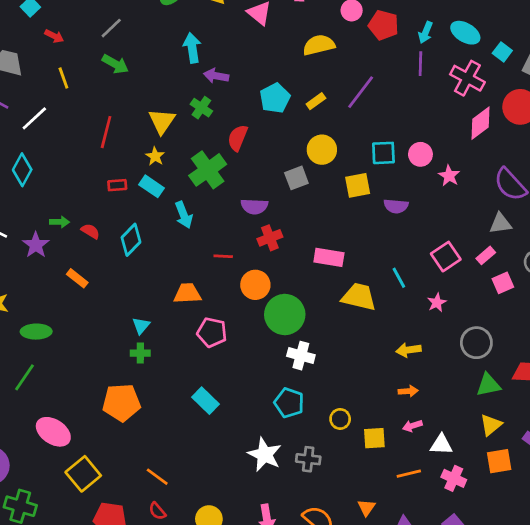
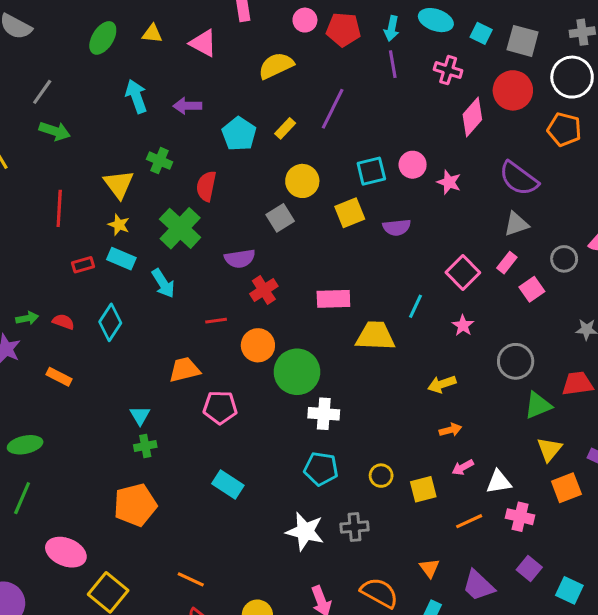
purple arrow: (216, 76) -> (187, 106), moved
pink cross: (467, 78) -> (448, 70), size x0.7
cyan line: (399, 278) -> (415, 306), turned 65

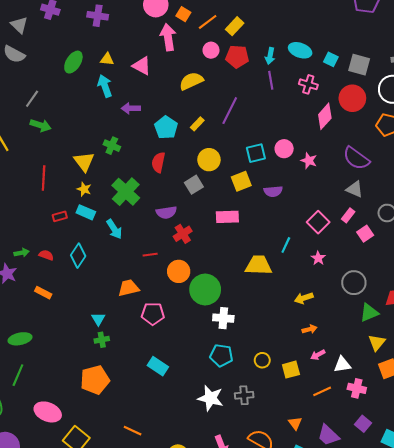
cyan arrow: (136, 96) -> (105, 86), moved
red semicircle: (206, 186) -> (158, 162), moved
gray triangle: (516, 224) -> (355, 189), turned 42
pink rectangle: (333, 299) -> (227, 217), moved

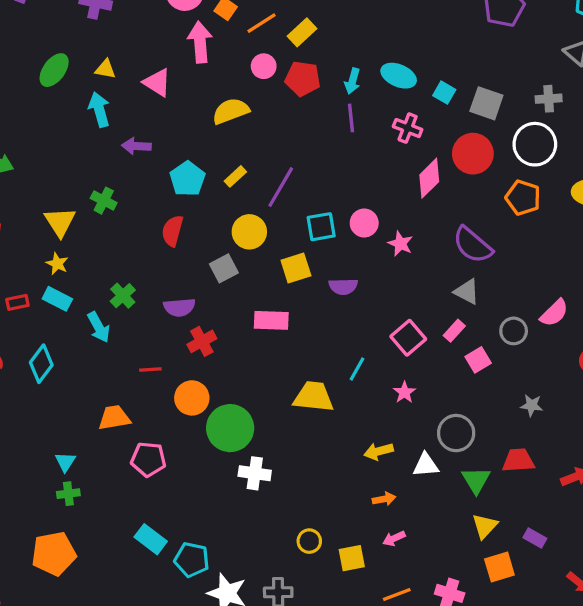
purple line: (230, 111) -> (281, 187), moved
green cross: (126, 192) -> (123, 296), moved, size x0.6
green triangle: (369, 313) -> (476, 480), turned -42
cyan pentagon: (221, 355) -> (192, 560), moved
white triangle: (342, 365) -> (426, 465), moved

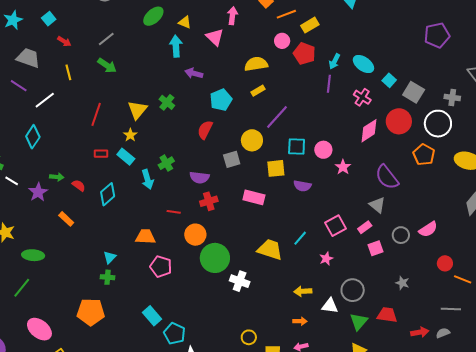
pink arrow: (200, 42) -> (232, 16), moved, size x0.7
yellow rectangle: (235, 176) -> (258, 91), moved
white cross: (255, 473) -> (240, 281), moved

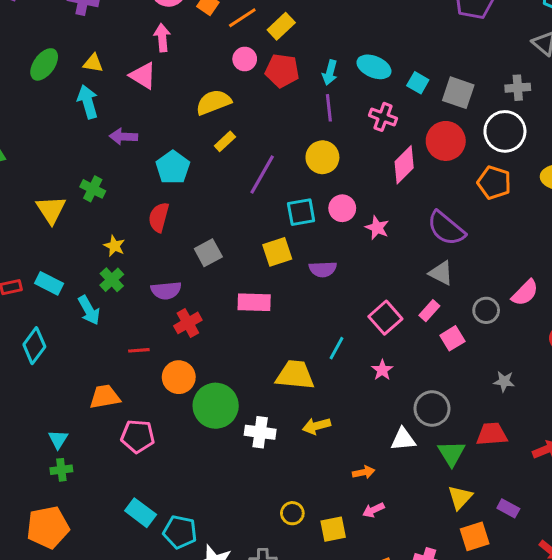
yellow star: (130, 135) -> (114, 246), moved
yellow circle: (252, 140) -> (322, 157), moved
yellow arrow: (303, 291) -> (316, 426), moved

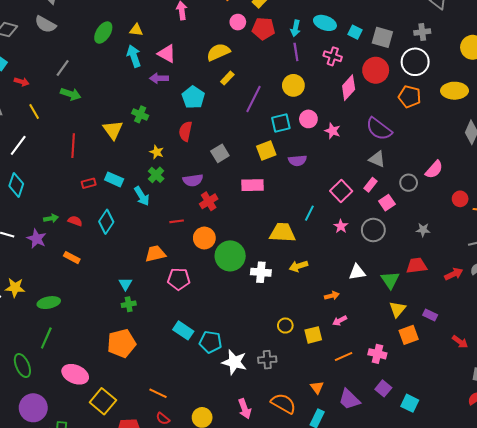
pink triangle: (143, 76) -> (167, 54), moved
gray circle: (432, 409) -> (373, 230), moved

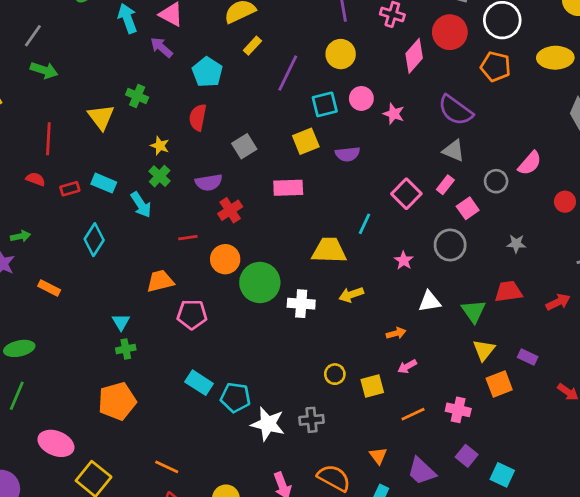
purple arrow: (159, 78) -> (161, 47), turned 42
red semicircle: (75, 221) -> (35, 179), moved
pink star: (341, 226) -> (404, 260), moved

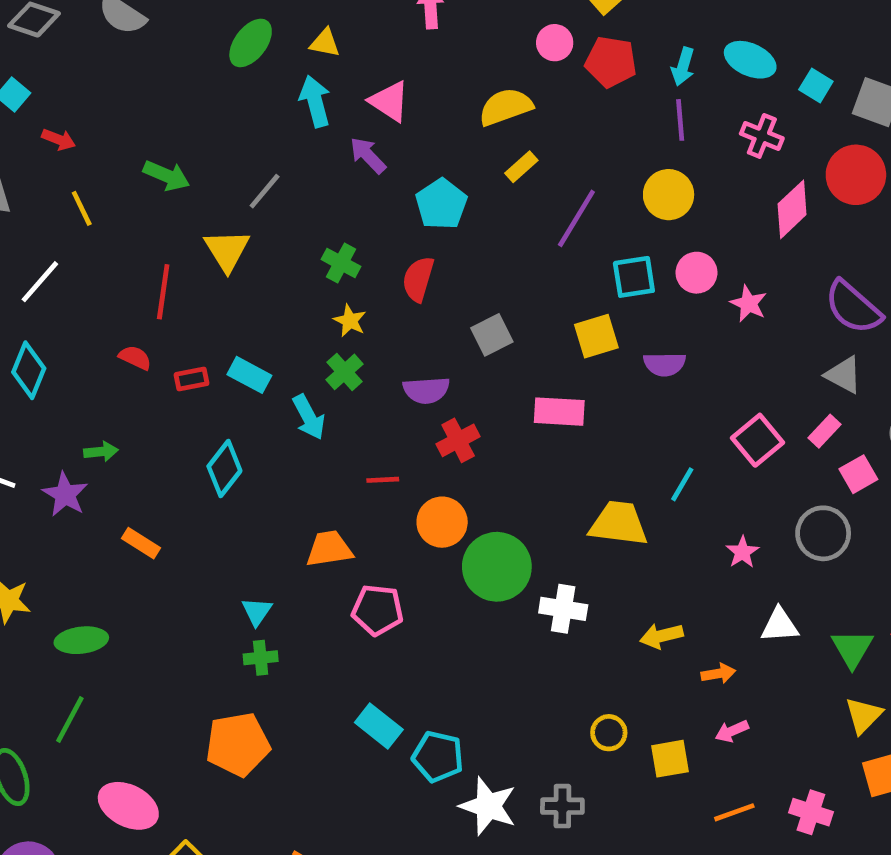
gray line: (33, 36) -> (265, 191), moved
green cross: (137, 96) -> (341, 263), moved
yellow triangle: (101, 117) -> (227, 250), moved
yellow arrow: (351, 295) -> (661, 636), moved

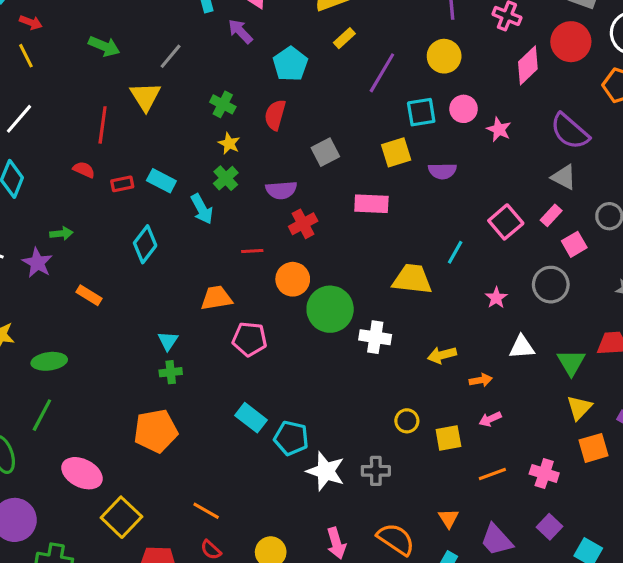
yellow line: (82, 208) -> (26, 56), moved

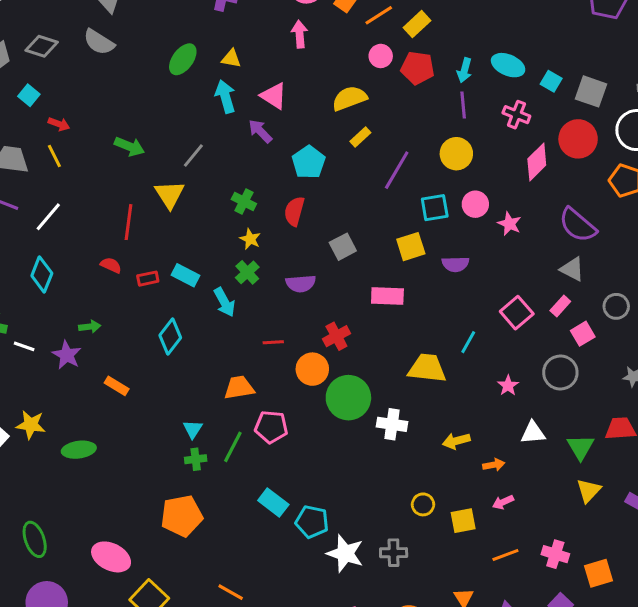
red cross: (303, 224) -> (336, 336), moved
green line: (42, 415) -> (233, 447), moved
orange square: (593, 448) -> (599, 573), moved

